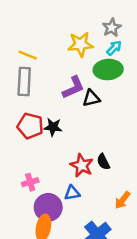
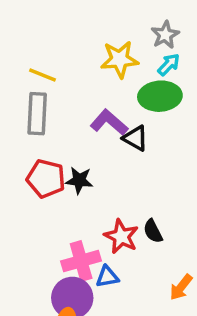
purple L-shape: (73, 87) -> (109, 122), turned -115
black triangle: (91, 98) -> (135, 138), turned 42
pink cross: (30, 182) -> (81, 261), moved, size x1.5

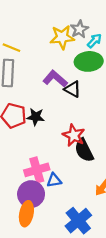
gray star: (165, 35) -> (79, 29), moved
black semicircle: (153, 231) -> (84, 150), size x1.5
red star: (121, 236) -> (74, 135), moved

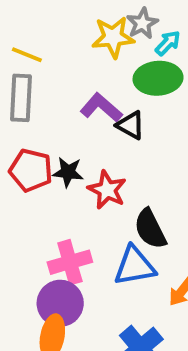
red star: (74, 135) -> (107, 190), moved
blue triangle: (54, 180) -> (135, 266), moved, size x1.6

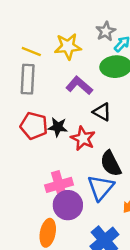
yellow star: (113, 37) -> (68, 46), moved
black triangle: (131, 125) -> (102, 112), moved
blue triangle: (135, 266) -> (101, 187), turned -40
purple circle: (60, 303) -> (68, 205), moved

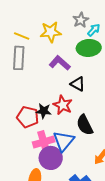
red pentagon: (34, 126) -> (28, 117), moved
black star: (58, 127) -> (44, 111), moved
blue triangle: (101, 187) -> (64, 141), moved

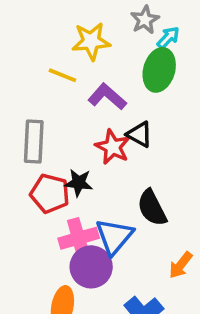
yellow line: (22, 36) -> (62, 75), moved
green ellipse: (89, 48) -> (159, 70), turned -70
gray rectangle: (19, 58) -> (34, 142), moved
red star: (63, 105) -> (113, 147), moved

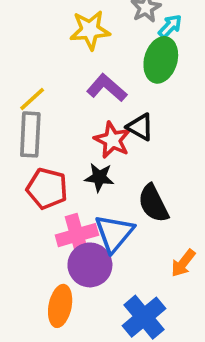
yellow line: (62, 75) -> (32, 99), moved, turned -64
black star: (79, 183) -> (99, 177), moved

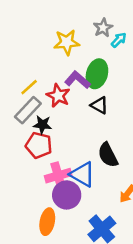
green ellipse: (161, 60) -> (97, 74), moved
gray rectangle: (30, 134) -> (28, 110), turned 40
red star: (112, 140) -> (58, 96), moved
black star: (99, 177) -> (42, 125), moved
blue triangle: (114, 233) -> (82, 174), turned -40

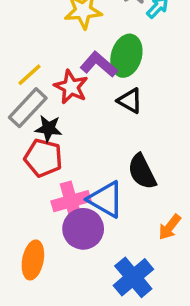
orange ellipse: (47, 222) -> (33, 260), moved

